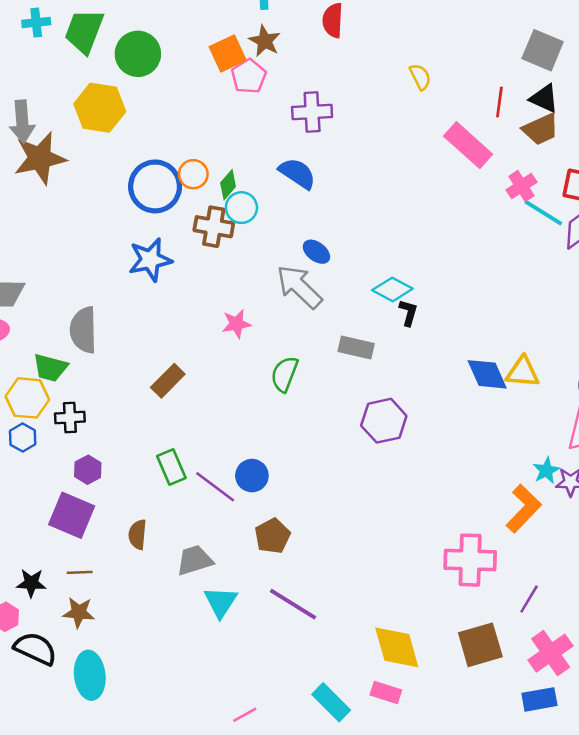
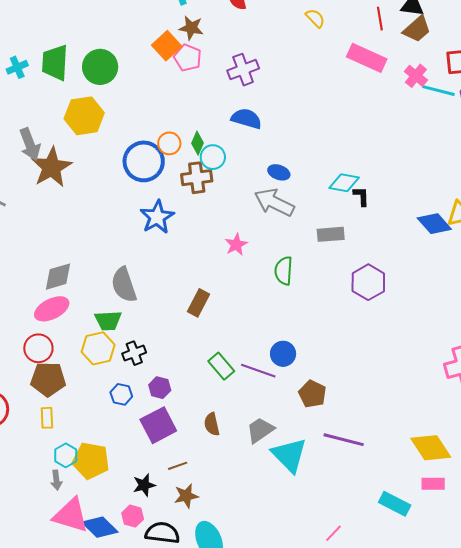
blue hexagon: (23, 437) -> (121, 394), moved
purple square: (72, 515) -> (158, 425), turned -33
cyan triangle: (221, 602) -> (289, 455), size x1.4

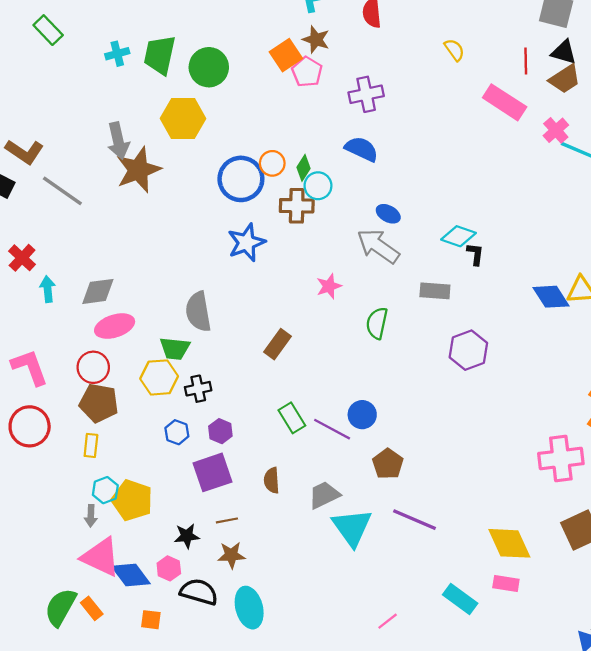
gray diamond: (58, 277) -> (98, 291), moved

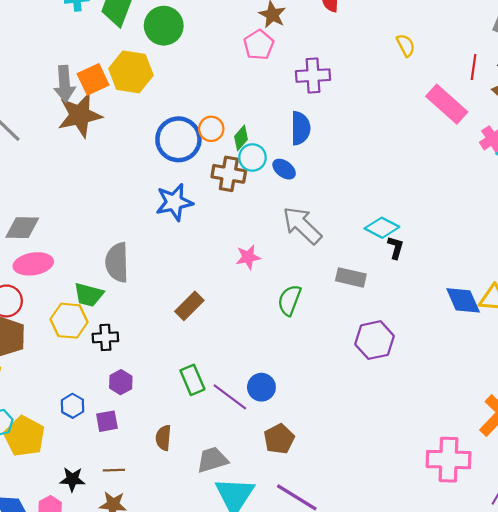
orange square: (286, 55) -> (93, 79), moved
blue semicircle: (362, 149) -> (300, 128), turned 56
blue ellipse: (388, 214) -> (284, 169), moved
blue hexagon: (177, 432) -> (73, 406), moved
purple square: (213, 472) -> (107, 421), size x0.6

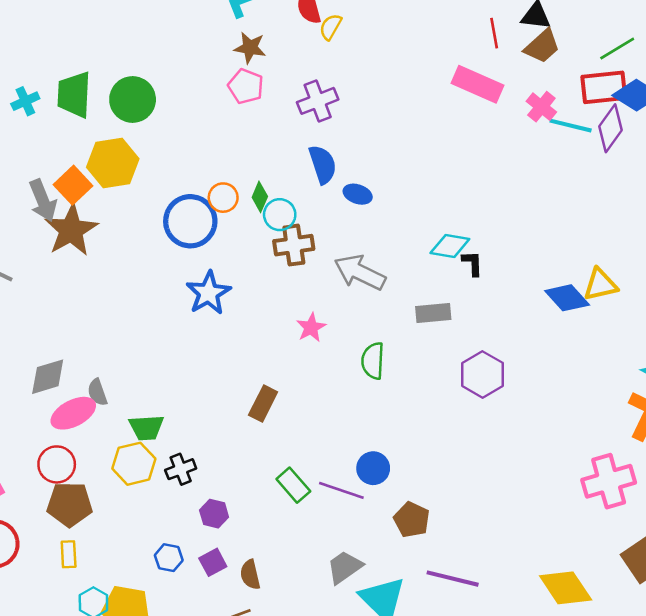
yellow semicircle: (406, 45) -> (331, 27), moved, turned -105
blue ellipse: (284, 169) -> (358, 194), moved
brown cross: (229, 174) -> (294, 245), moved
gray semicircle: (117, 262) -> (97, 392), moved, size x0.6
brown semicircle: (163, 438) -> (250, 575), moved

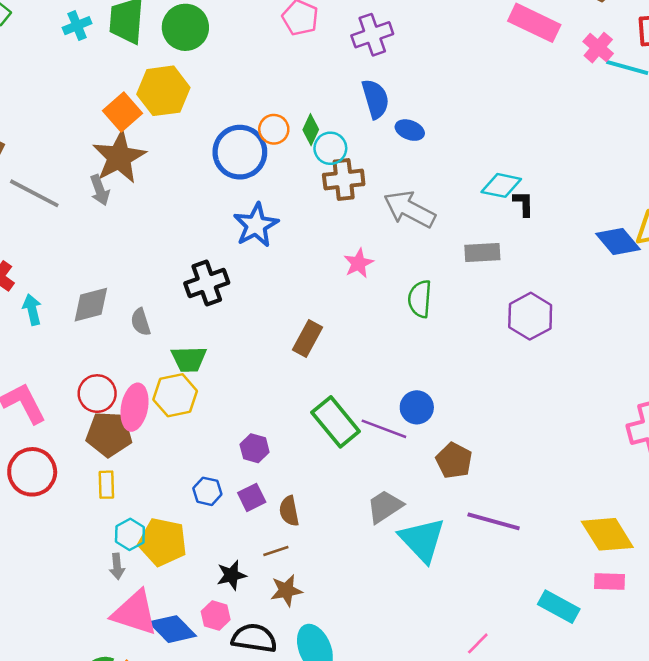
gray arrow: (43, 201) -> (100, 190), moved, size x0.7
pink ellipse: (73, 413) -> (135, 407), moved, turned -54
black cross: (181, 469) -> (207, 283), moved, size x1.4
green rectangle: (293, 485) -> (336, 422), size x1.4

